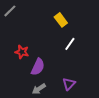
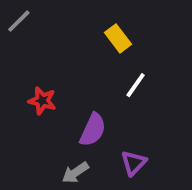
purple semicircle: (38, 67) -> (93, 130), moved

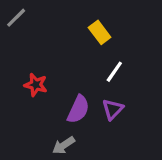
purple triangle: (134, 163) -> (113, 109), moved

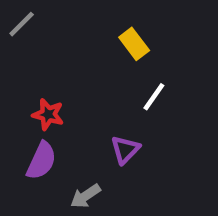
purple semicircle: (78, 109) -> (41, 161), moved
purple triangle: (113, 109) -> (125, 150), moved

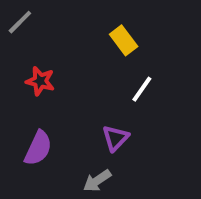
red star: (48, 114) -> (40, 81), moved
gray arrow: (86, 196) -> (97, 181), moved

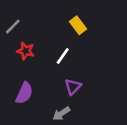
gray line: (20, 22) -> (13, 27), moved
white line: (142, 89) -> (63, 56), moved

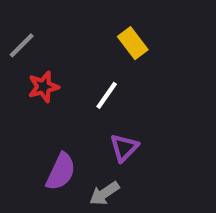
red star: (26, 51) -> (43, 87), turned -30
purple semicircle: (24, 93) -> (61, 172), moved

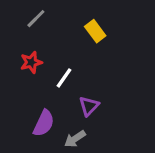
gray line: (22, 45) -> (36, 19), moved
white line: (107, 95) -> (64, 78), moved

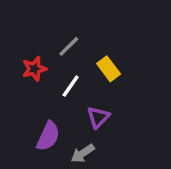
gray line: (36, 19) -> (69, 46), moved
yellow rectangle: (95, 31) -> (109, 69), moved

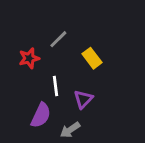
white line: (71, 86) -> (55, 86), moved, turned -42

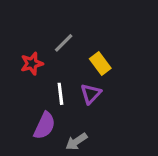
purple triangle: (83, 99) -> (91, 94), moved

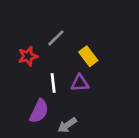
purple triangle: (91, 94) -> (80, 83), turned 42

